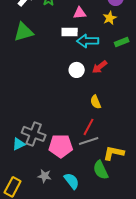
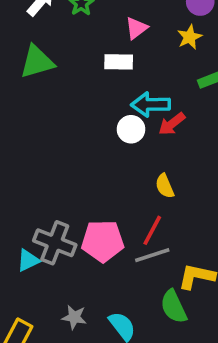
pink triangle: (80, 13) -> (136, 28), turned -32
cyan arrow: (88, 41) -> (151, 104), moved
pink pentagon: (61, 146) -> (103, 241), moved

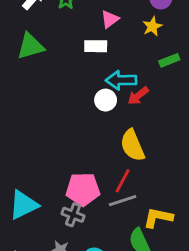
yellow semicircle: (165, 186) -> (132, 145), size x1.6
gray cross: (55, 243) -> (73, 215), moved, size x0.7
cyan triangle: (28, 260) -> (23, 205), size x1.6

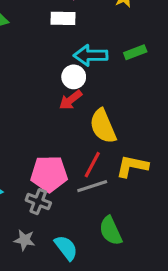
green rectangle: (169, 60) -> (135, 52), moved
red arrow: (138, 96) -> (71, 100), moved
yellow L-shape: (158, 218) -> (132, 166), moved

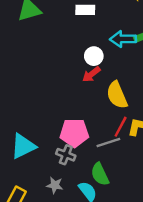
cyan arrow: (91, 55) -> (123, 39), moved
red line: (92, 165) -> (121, 127), moved
green semicircle: (111, 231) -> (100, 174), moved

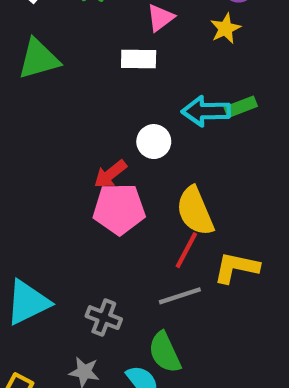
red arrow: (91, 74) -> (110, 174), moved
red line: (121, 127) -> (186, 250), moved
pink pentagon: (74, 133) -> (119, 209), moved

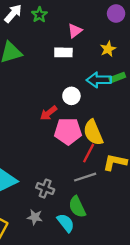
yellow star: (225, 29) -> (108, 49), moved
pink pentagon: (119, 209) -> (68, 131), moved

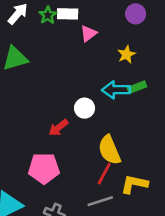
white rectangle: (63, 52) -> (68, 14), moved
pink pentagon: (68, 131) -> (44, 168), moved

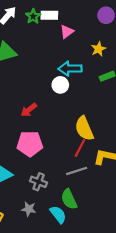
cyan arrow: (116, 90) -> (70, 69), moved
white circle: (85, 108) -> (60, 85), moved
red arrow: (58, 128) -> (29, 110), moved

